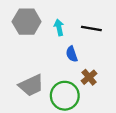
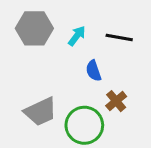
cyan arrow: (59, 27) -> (77, 36), turned 49

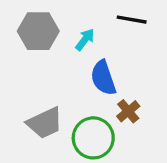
black line: (119, 37) -> (132, 20), moved
blue semicircle: (93, 71) -> (103, 78), size x1.5

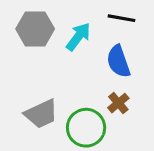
cyan arrow: (85, 40) -> (78, 37), size x1.4
blue semicircle: (103, 78) -> (118, 61), moved

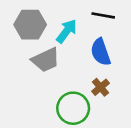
gray trapezoid: (41, 114) -> (46, 60), moved

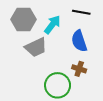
brown cross: (101, 87) -> (79, 69), turned -32

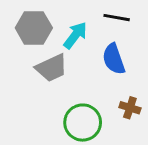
brown cross: (79, 69) -> (130, 108), moved

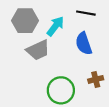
brown cross: (130, 108) -> (96, 79), turned -32

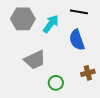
gray trapezoid: (38, 50) -> (35, 60), moved
green circle: (61, 90) -> (56, 83), size x0.6

